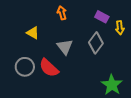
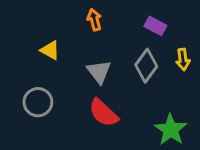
yellow arrow: (120, 28) -> (183, 59), moved
red semicircle: (49, 68) -> (104, 113), moved

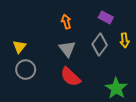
orange arrow: (94, 20) -> (66, 22), moved
yellow triangle: (50, 50) -> (19, 47), moved, turned 40

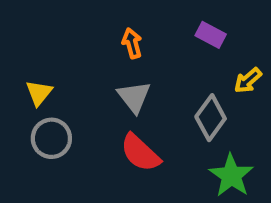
yellow arrow: (125, 40) -> (248, 80), turned 56
gray diamond: (100, 45) -> (211, 118), moved

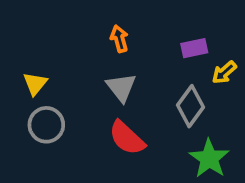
purple rectangle: (211, 35) -> (194, 48), moved, turned -40

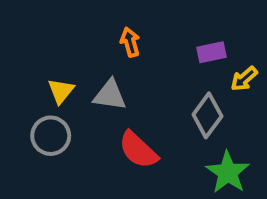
yellow triangle: (35, 84) -> (61, 91), moved
gray triangle: (121, 87) -> (110, 95), moved, turned -44

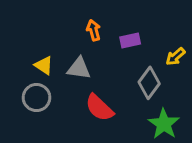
purple rectangle: (211, 52) -> (130, 40), moved
yellow triangle: (61, 91) -> (44, 65), turned -36

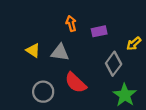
gray circle: (36, 98) -> (43, 92), moved

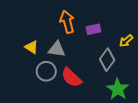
orange arrow: (71, 23) -> (67, 22), size x1.5
gray circle: (43, 92) -> (46, 71), moved

